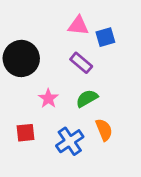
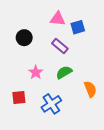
black circle: (21, 58) -> (24, 38), moved, size x0.6
orange semicircle: (104, 130) -> (90, 89), moved

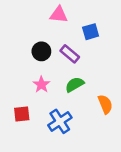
pink triangle: (58, 19) -> (59, 15), moved
black circle: (24, 38) -> (41, 51), moved

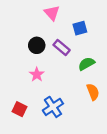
pink triangle: (59, 15) -> (52, 13), turned 42
green semicircle: (75, 85) -> (86, 64), moved
red square: (22, 114) -> (19, 109), moved, turned 32

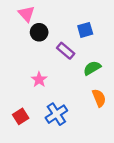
pink triangle: (52, 13) -> (26, 14), moved
black circle: (37, 45) -> (39, 32), moved
red square: (19, 109) -> (21, 116), turned 32

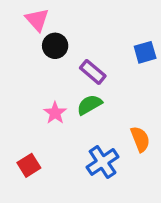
blue square: (85, 30) -> (145, 52), moved
green semicircle: (92, 68) -> (89, 105), moved
blue cross: (56, 114) -> (103, 162), moved

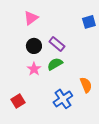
pink triangle: (37, 20) -> (31, 18), moved, turned 35
black circle: (55, 46) -> (34, 46), moved
blue square: (145, 52) -> (89, 22), moved

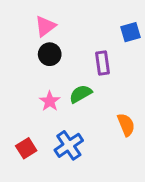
purple rectangle: (57, 44) -> (103, 63), moved, turned 42
black circle: (34, 46) -> (50, 54), moved
blue cross: (63, 99) -> (69, 145), moved

